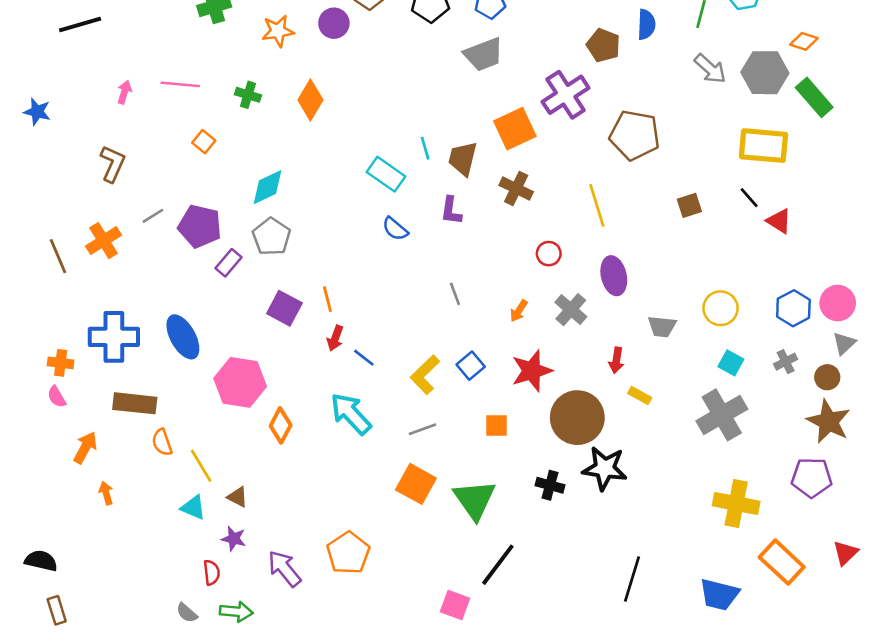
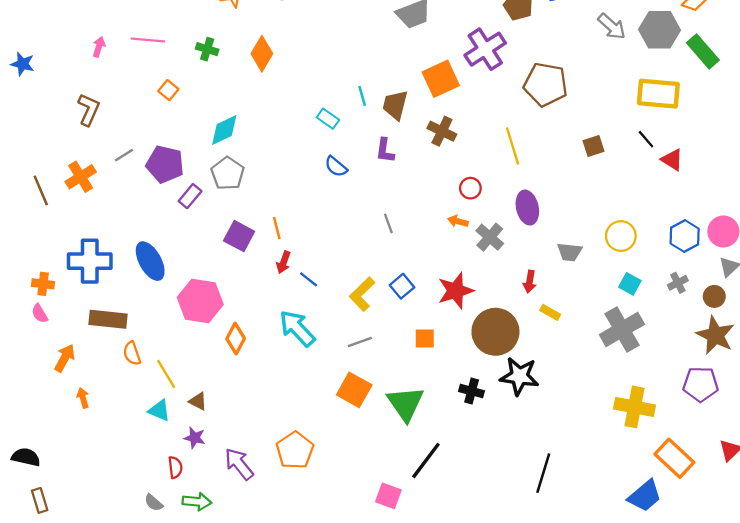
cyan rectangle: (386, 174) -> (328, 119), size x0.7
orange arrow: (519, 311) -> (458, 221), moved, turned 72
blue trapezoid: (719, 595) -> (645, 496), moved, turned -54

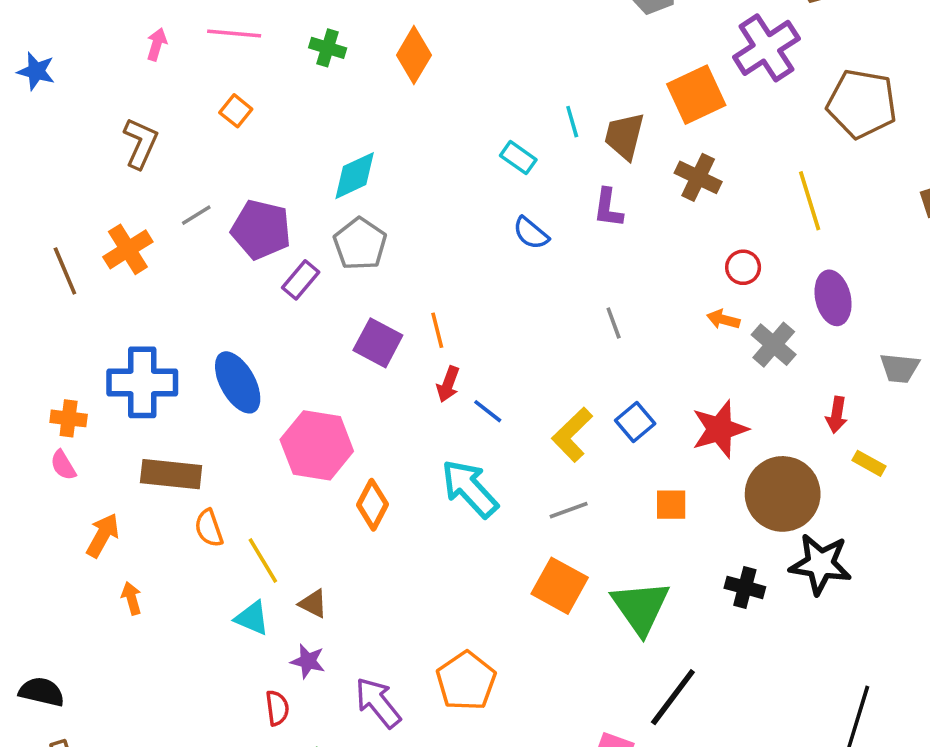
orange square: (168, 90) -> (236, 111), moved

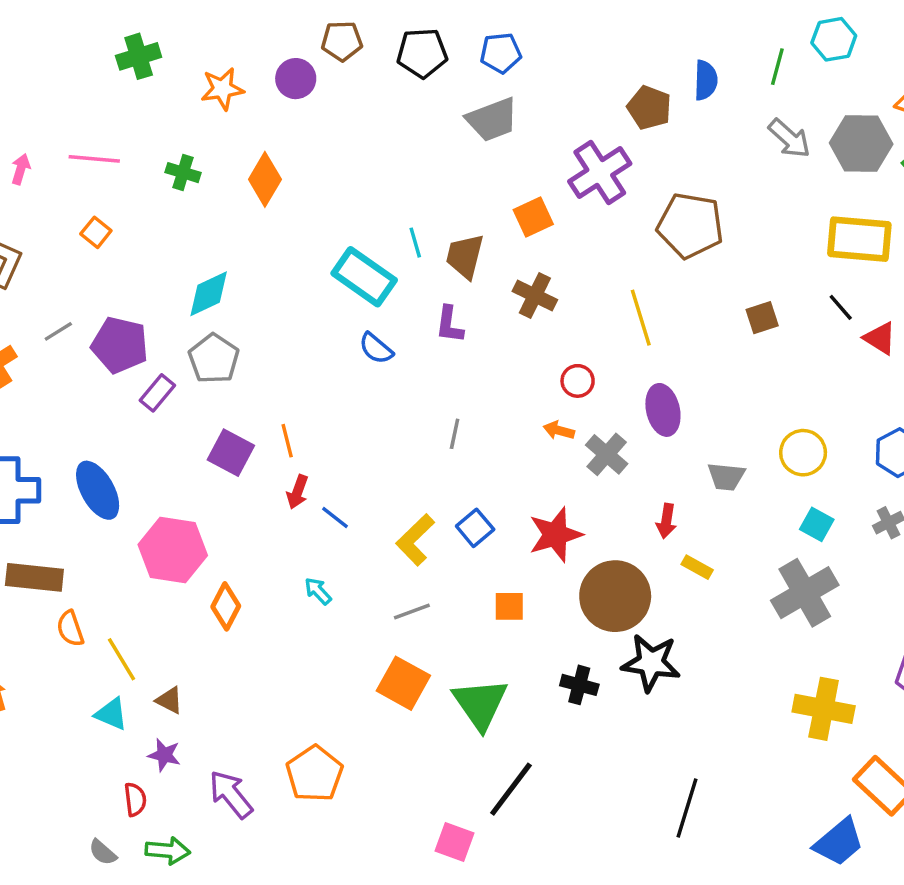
orange square: (696, 95) -> (533, 217), size x0.7
cyan rectangle: (518, 158) -> (364, 277), size x1.8
gray line: (614, 323) -> (455, 434), turned 32
cyan arrow: (470, 489) -> (318, 591), size x0.5

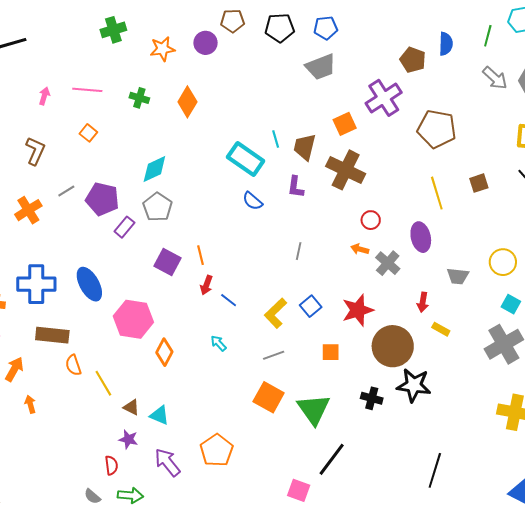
brown cross: (535, 296) -> (346, 170), size x1.5
yellow line: (641, 318) -> (437, 193), moved
cyan triangle: (111, 714) -> (159, 415), moved

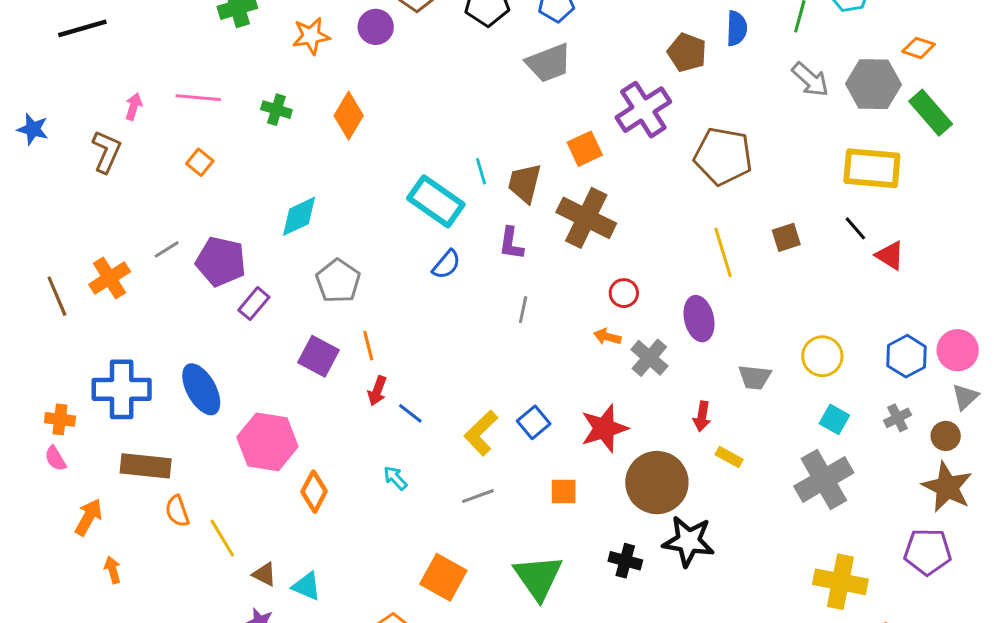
brown L-shape: (35, 151) -> (107, 152), moved
blue semicircle: (253, 201) -> (446, 264), turned -90
gray pentagon: (157, 207) -> (338, 281), moved
gray line: (299, 251) -> (523, 310), moved
orange square: (269, 397) -> (443, 577), moved

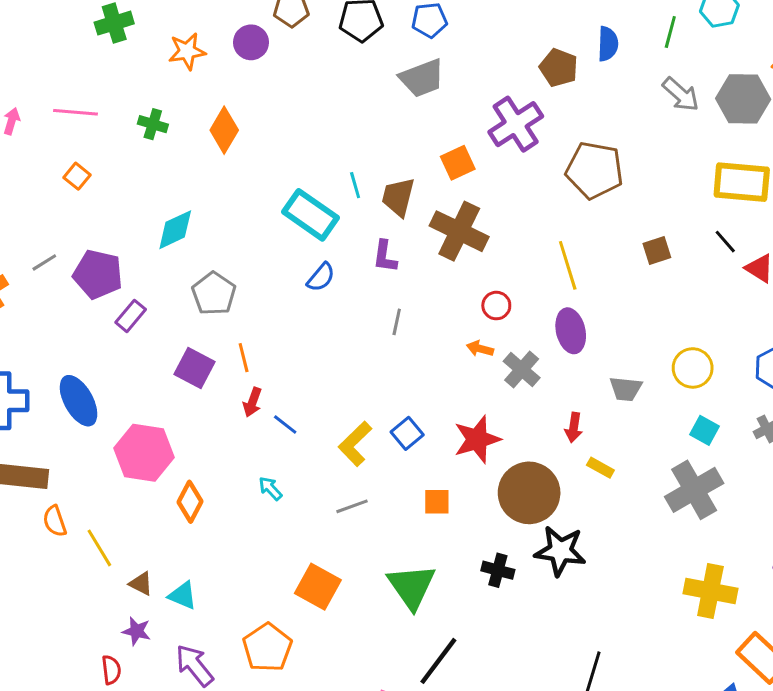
yellow line: (723, 252) -> (568, 265), moved

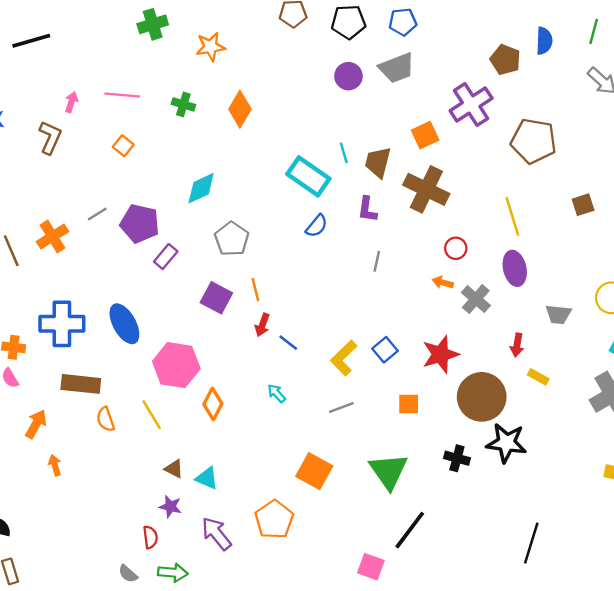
purple circle: (251, 42) -> (348, 76), moved
yellow line: (99, 548) -> (152, 415), moved

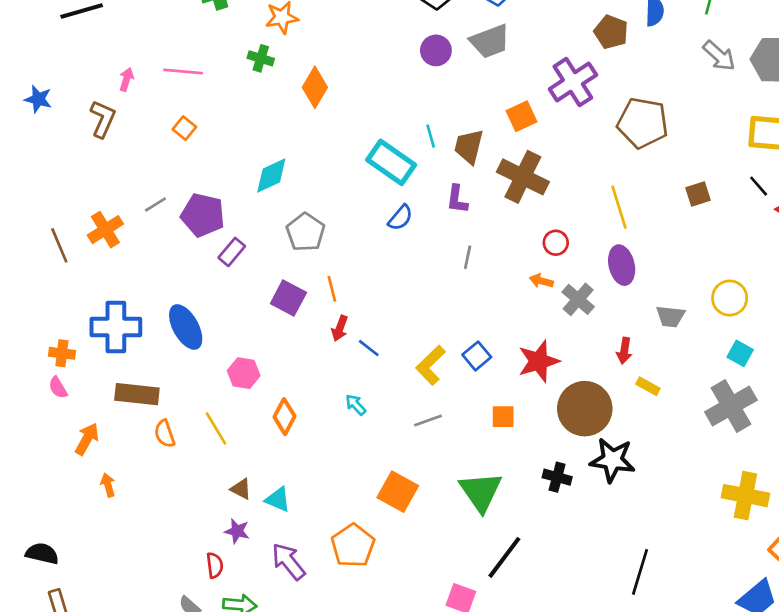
green cross: (183, 104) -> (261, 58), moved
pink hexagon: (176, 365) -> (244, 373), size x0.6

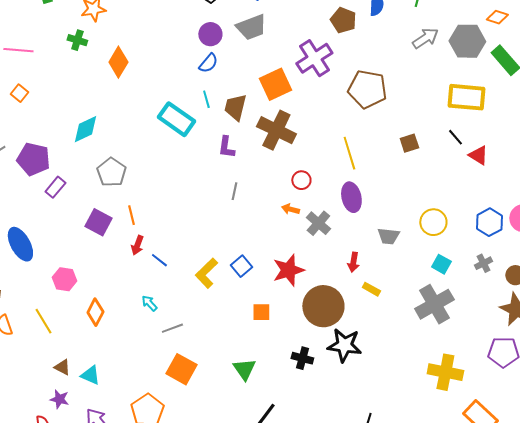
gray arrow: (719, 56) -> (425, 38), turned -76
orange square: (522, 116) -> (275, 84), size x1.4
blue semicircle: (400, 218) -> (208, 63), moved
gray line: (428, 420) -> (172, 328), moved
green triangle: (481, 492) -> (244, 369), size x0.7

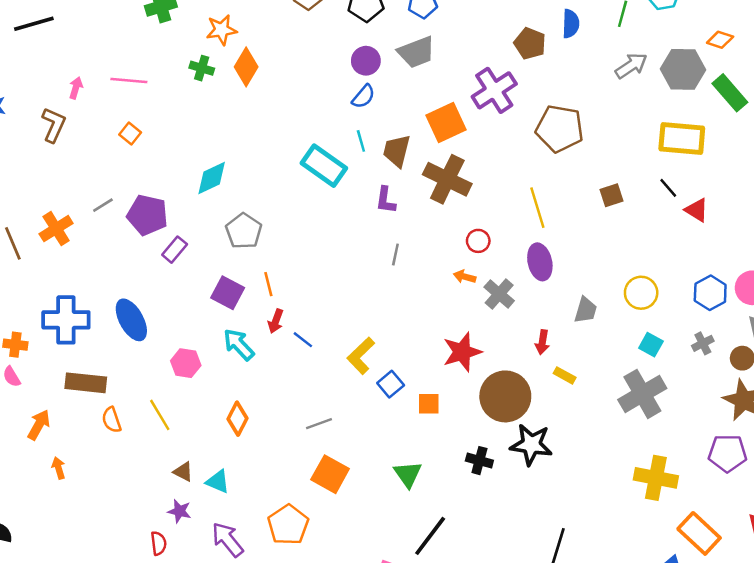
orange diamond: (118, 62) -> (246, 67), moved
gray trapezoid: (388, 236) -> (586, 310), turned -80
blue square: (241, 266) -> (391, 384), moved
cyan arrow: (149, 303) -> (239, 345), moved, size x1.6
orange diamond: (95, 312) -> (237, 419), moved

